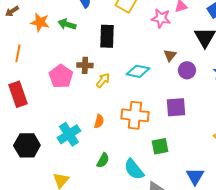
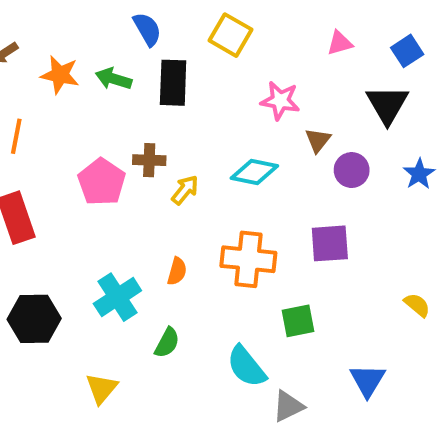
pink star: (161, 18) -> (280, 101), moved
black rectangle: (107, 36) -> (173, 83), moved
green semicircle: (103, 160) -> (167, 343), moved

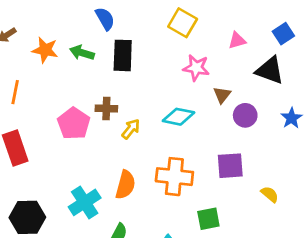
yellow square: (231, 35) -> (183, 23), moved
pink triangle: (340, 43) -> (237, 40), moved
black triangle: (387, 105) -> (270, 70), turned -40
orange semicircle: (177, 271) -> (125, 185), size x1.5
yellow semicircle: (417, 305) -> (270, 194), moved

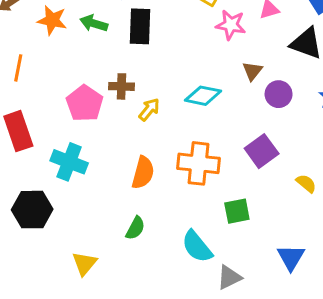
pink star: (196, 68) -> (231, 25), moved
purple square: (230, 166) -> (262, 151), turned -32
cyan cross: (85, 202) -> (69, 162), moved, turned -36

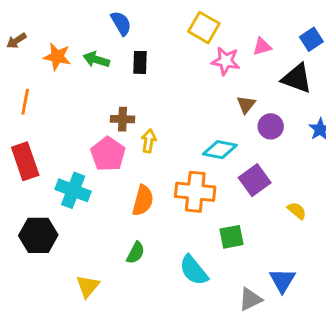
black rectangle: (140, 26) -> (140, 62), size x0.7
cyan diamond: (203, 96) -> (220, 150), moved
pink pentagon: (84, 103) -> (108, 154), moved
yellow arrow: (149, 110) -> (149, 141), turned -30
gray triangle: (229, 277) -> (250, 299), moved

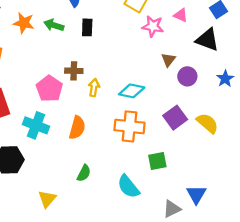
pink triangle: (262, 46) -> (181, 15), turned 40
cyan diamond: (220, 150) -> (132, 91), moved
pink pentagon: (108, 154) -> (49, 89), moved
orange semicircle: (143, 200) -> (77, 128), moved
yellow semicircle: (297, 211) -> (207, 123), moved, size x1.5

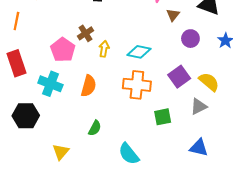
brown triangle: (168, 60) -> (173, 15), moved
brown cross: (74, 71) -> (85, 33), turned -35
cyan semicircle: (128, 187) -> (129, 154), moved
blue triangle: (196, 194) -> (199, 148), turned -48
gray triangle: (172, 209) -> (199, 106), moved

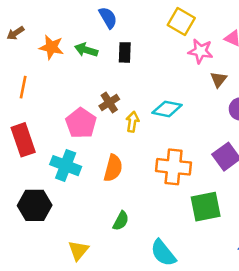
cyan diamond: (139, 52) -> (167, 109), moved
green square: (163, 117) -> (206, 207), size x1.4

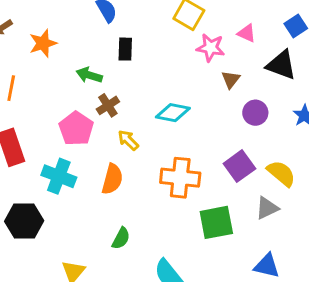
orange star: (51, 47) -> (43, 43), turned -30
green arrow: (86, 50) -> (89, 75), moved
yellow arrow: (132, 122) -> (128, 140), moved, turned -54

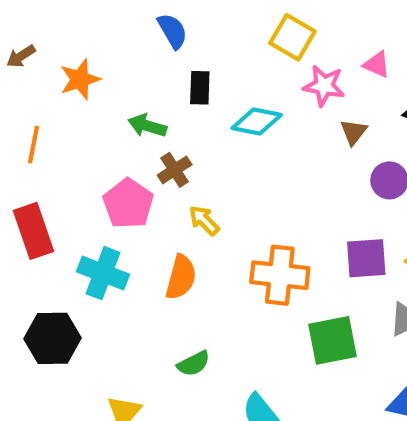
cyan diamond: (173, 113) -> (257, 121), moved
purple square: (239, 166) -> (366, 258), turned 32
green semicircle: (121, 238) -> (194, 364), turned 35

